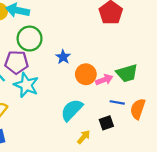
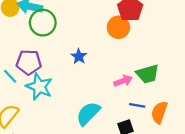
green circle: (30, 39) -> (43, 23), moved
orange circle: (86, 74) -> (118, 27), moved

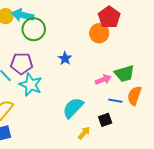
orange semicircle: (159, 112) -> (134, 96), moved

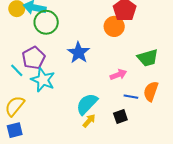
blue star: (65, 58) -> (79, 53), size x1.5
purple pentagon: (22, 63) -> (34, 58), turned -30
green trapezoid: (124, 74) -> (148, 58), moved
yellow arrow: (84, 133) -> (89, 121), moved

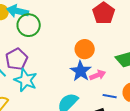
orange circle: (114, 26) -> (85, 49), moved
blue star: (79, 53) -> (81, 71), moved

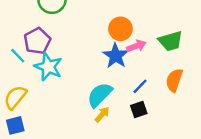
pink arrow: (98, 75) -> (136, 46), moved
blue line: (110, 96) -> (140, 86), moved, turned -56

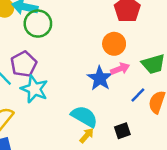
orange circle: (120, 29) -> (114, 44), moved
blue line: (140, 86) -> (138, 95), moved
cyan semicircle: (100, 95) -> (84, 116), turned 76

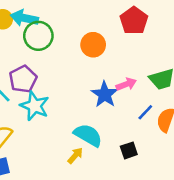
orange circle: (114, 44) -> (93, 45), moved
yellow arrow: (87, 135) -> (75, 156), moved

